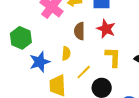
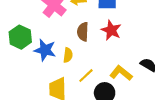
yellow L-shape: (113, 57) -> (121, 73), moved, turned -55
blue star: (40, 62) -> (45, 50), moved, turned 30

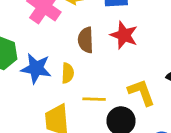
yellow L-shape: (121, 73) -> (141, 92), turned 35
yellow line: (86, 76) -> (94, 99), turned 49

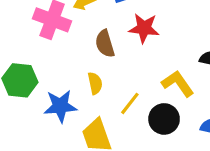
blue star: (36, 68) -> (60, 106), moved
yellow line: (94, 99) -> (130, 103), turned -40

